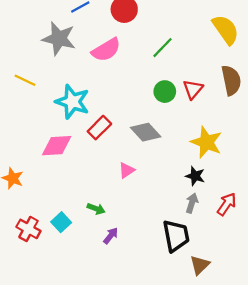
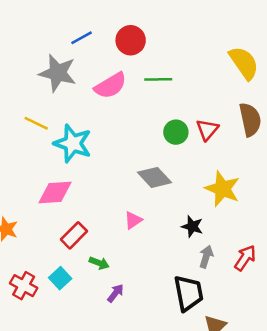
green line: (163, 48) -> (158, 79), moved, turned 45
yellow line: (25, 80) -> (36, 123), moved
red rectangle: (99, 128) -> (74, 235), moved
black star: (195, 176) -> (192, 226), moved

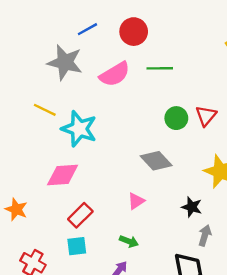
green arrow: (99, 263) -> (129, 241), moved
cyan square: (60, 278) -> (77, 246), moved, turned 36

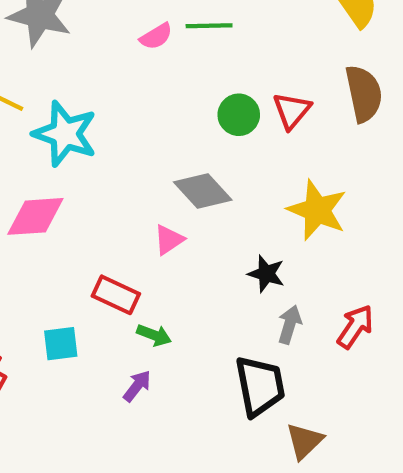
pink semicircle: (115, 74) -> (156, 36), moved, size x0.6
pink triangle: (136, 201) -> (169, 240), moved
red rectangle: (80, 215) -> (116, 295), moved, turned 70

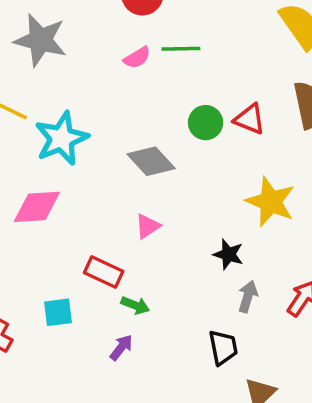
red triangle: (292, 111) -> (249, 119), turned -48
cyan star: (65, 134) -> (61, 138), turned 30
gray diamond: (203, 191) -> (151, 161), moved
black trapezoid: (260, 386) -> (223, 347), size x0.7

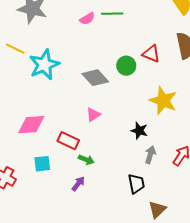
green circle: (206, 123) -> (126, 66), moved
pink diamond: (37, 207) -> (31, 125), moved

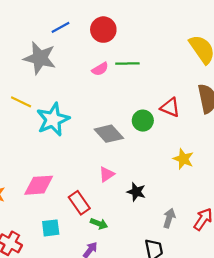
yellow star: (163, 101) -> (183, 159), size x0.7
black star: (139, 131) -> (136, 192), moved
red rectangle: (68, 141) -> (79, 203), turned 30

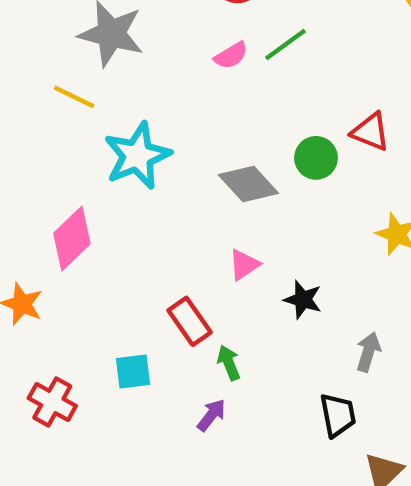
green line: (127, 64) -> (285, 45), turned -35
yellow line: (21, 102) -> (74, 97), moved
pink diamond: (39, 185) -> (72, 239), moved, turned -40
green arrow: (99, 224) -> (229, 363), turned -133

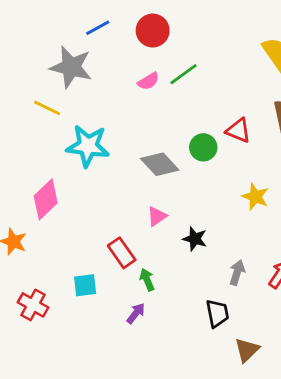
cyan star: (137, 156) -> (88, 146), turned 30

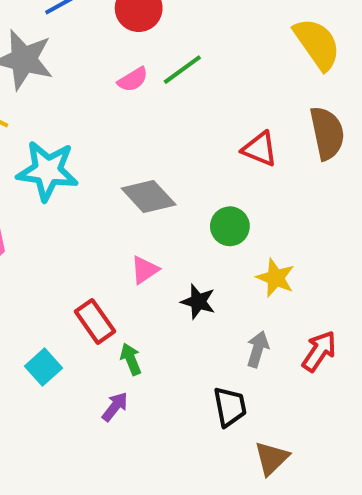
green circle: (203, 147) -> (230, 226), moved
yellow star: (255, 197) -> (276, 278), moved
cyan square: (85, 285) -> (44, 367), turned -35

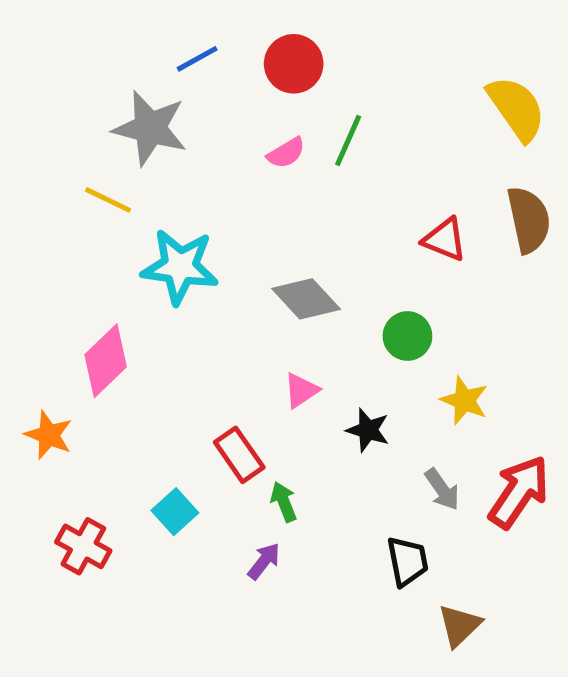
green line: (182, 70) -> (348, 141), turned -30
gray arrow: (258, 349) -> (442, 489), turned 128
red arrow: (319, 351) -> (519, 492), size x1.4

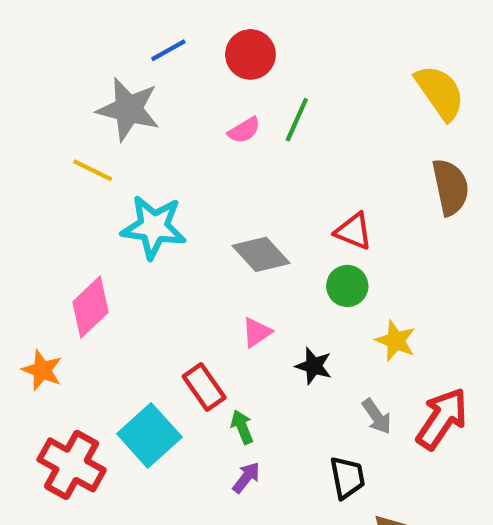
red triangle: (445, 239) -> (354, 231), moved
cyan square: (175, 512) -> (149, 435), size x1.6
red cross: (83, 546) -> (72, 465), size x1.4
purple arrow: (264, 561) -> (246, 478), moved

